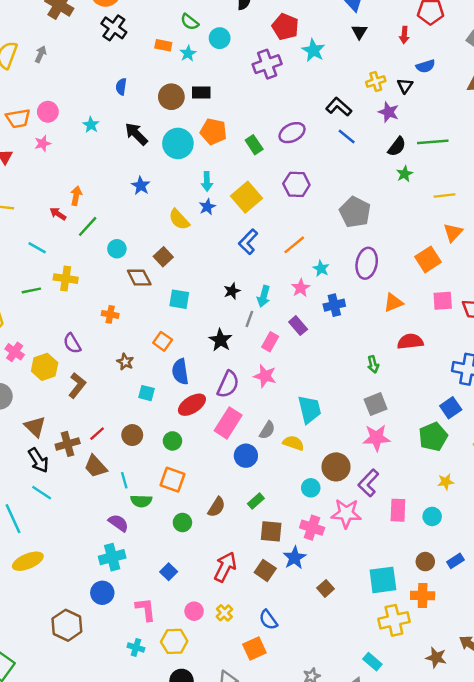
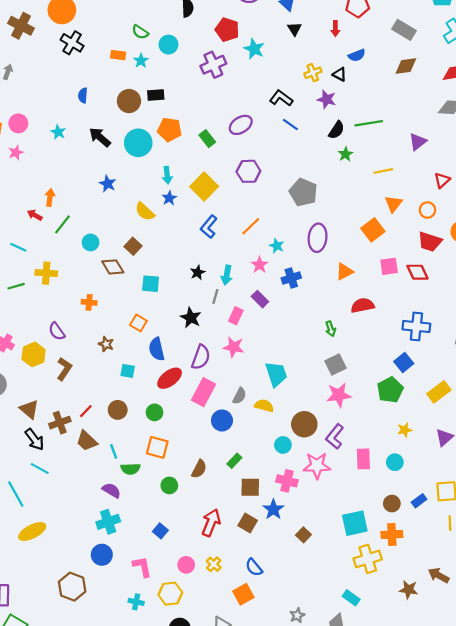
black triangle: (405, 86) -> (340, 74), turned -32

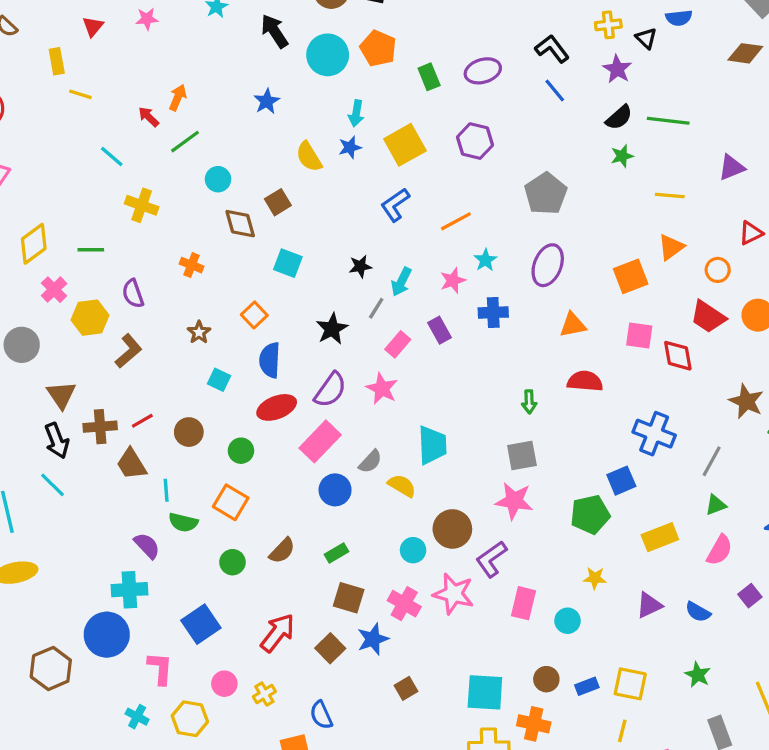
green line: (16, 286) -> (91, 250), moved
blue square: (160, 531) -> (201, 624), size x1.6
blue circle: (102, 555) -> (107, 635), size x1.4

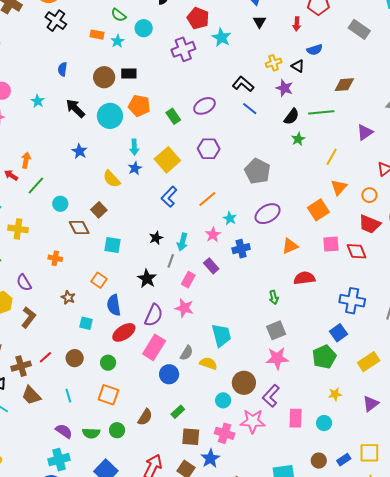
brown diamond: (745, 53) -> (344, 85), moved
yellow line: (670, 196) -> (332, 157), turned -54
purple ellipse: (548, 265) -> (268, 214), turned 50
brown trapezoid: (131, 464) -> (31, 395), moved
green semicircle: (183, 522) -> (91, 433), moved

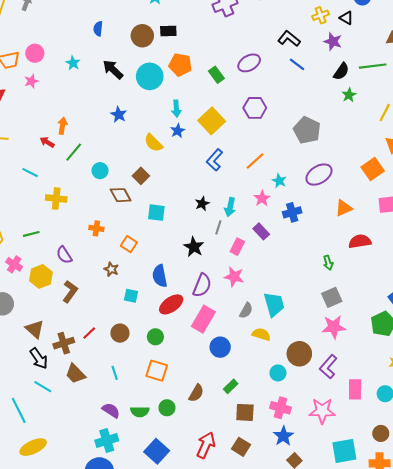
orange square: (99, 280) -> (129, 244), moved
gray semicircle: (187, 353) -> (246, 310), moved
pink star: (253, 421) -> (322, 411), moved
blue star: (210, 458) -> (283, 436), moved

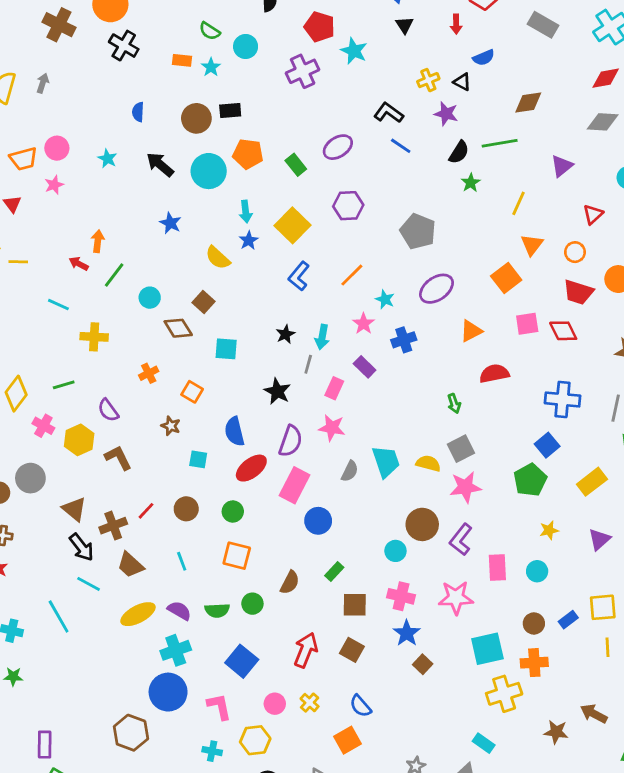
orange cross: (96, 228) -> (149, 373), turned -32
brown L-shape: (70, 292) -> (118, 458), turned -60
yellow semicircle: (261, 334) -> (428, 463), moved
yellow ellipse: (33, 447) -> (138, 614), moved

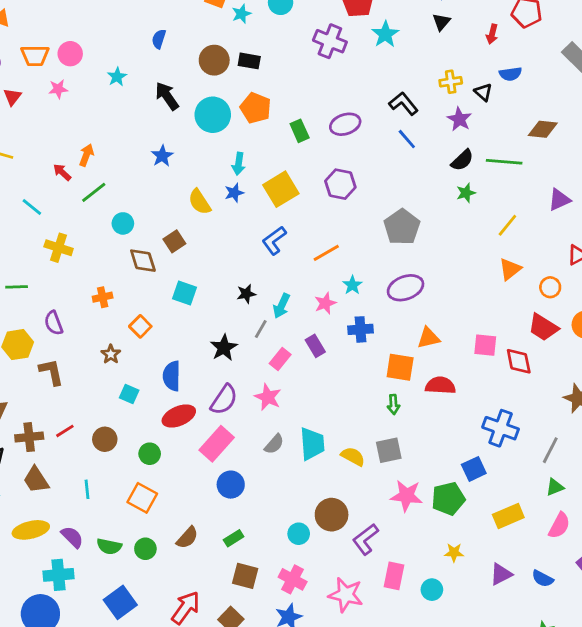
purple cross: (303, 71) -> (330, 41), turned 32
orange square: (506, 278) -> (400, 367), moved, turned 32
pink star: (465, 487) -> (406, 496), moved

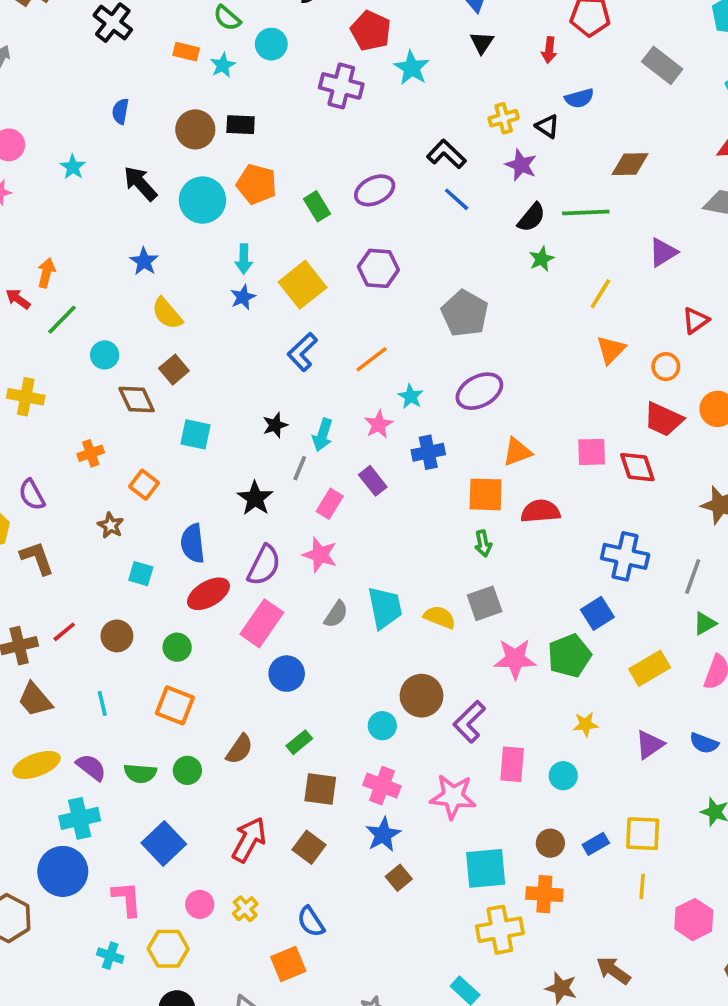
yellow semicircle: (200, 202) -> (167, 313), moved

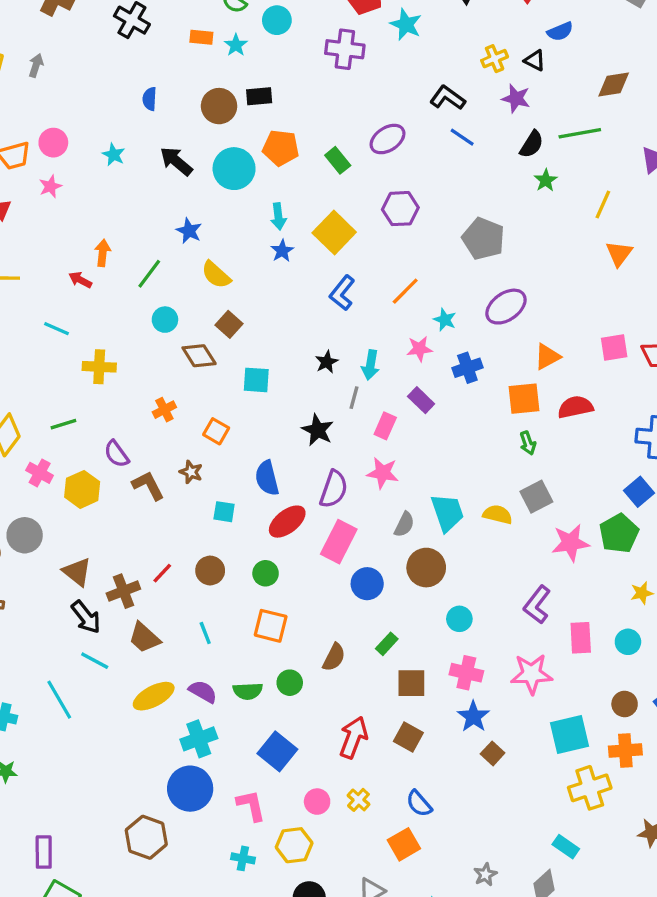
green line: (62, 320) -> (149, 274), moved
pink star: (379, 424) -> (419, 349), turned 30
brown L-shape: (37, 558) -> (148, 485), moved
brown circle: (422, 696) -> (426, 568), moved

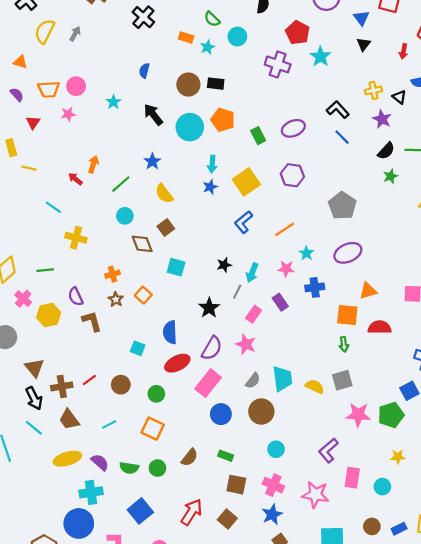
brown star: (191, 472) -> (116, 299), moved
cyan line: (205, 633) -> (109, 424), turned 72
green rectangle: (387, 644) -> (226, 456), turned 56

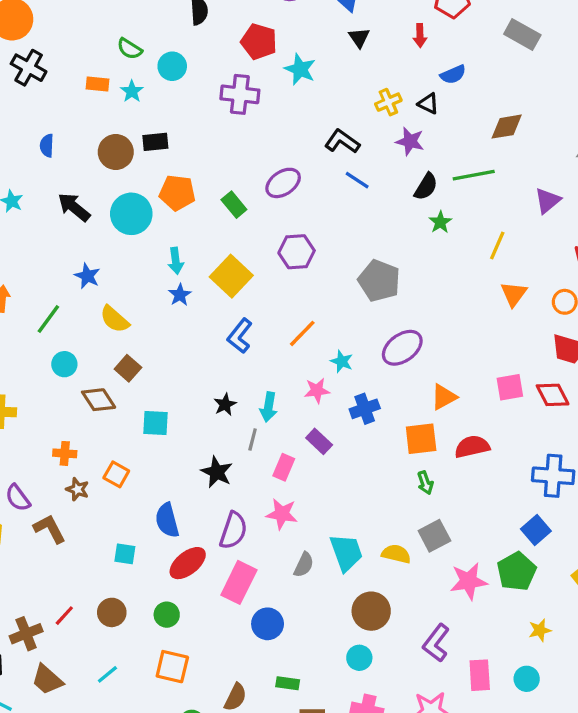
orange cross: (113, 274) -> (65, 453), turned 32
brown circle: (261, 412) -> (371, 611), moved

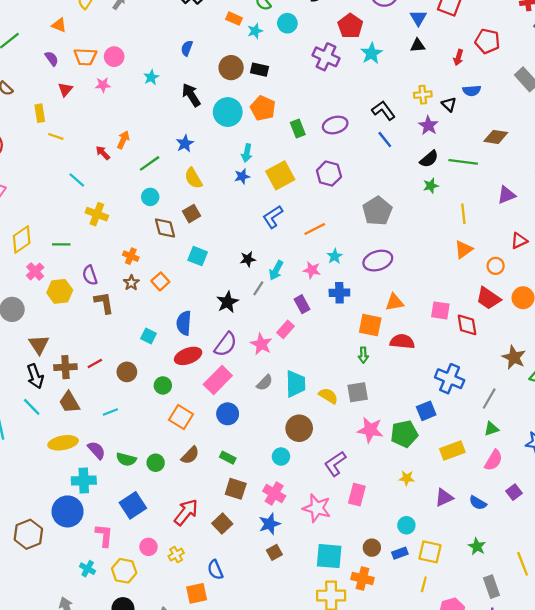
black triangle: (359, 38) -> (418, 45), turned 42
yellow line: (497, 246) -> (463, 214), turned -48
pink rectangle: (284, 467) -> (285, 329), moved
orange square: (172, 667) -> (181, 417), moved
cyan circle: (527, 679) -> (406, 525), moved

